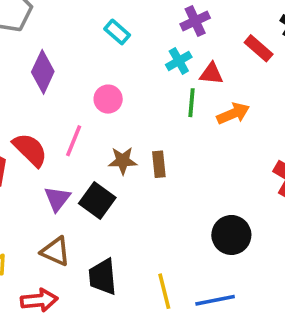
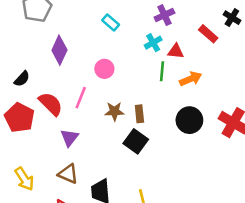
black square: (97, 201) -> (136, 141), moved
black circle: (231, 235) -> (189, 120), moved

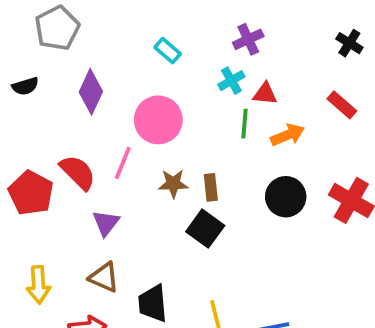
red rectangle: (208, 34) -> (342, 105), moved
pink circle: (104, 69) -> (158, 120), size x1.6
black semicircle: (22, 79) -> (25, 86), moved, turned 30
yellow arrow: (24, 179) -> (38, 285), turned 30

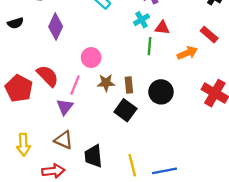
pink circle: (158, 120) -> (91, 58), moved, size x0.7
orange arrow: (288, 135) -> (187, 53), moved
pink line: (123, 163) -> (75, 85), moved
black circle: (286, 197) -> (161, 92), moved

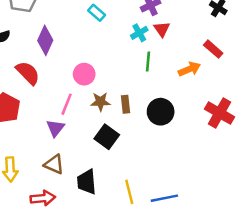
red triangle: (162, 28) -> (162, 29), moved, turned 49
red semicircle: (48, 76) -> (28, 73), moved
black square: (125, 110) -> (107, 137), moved

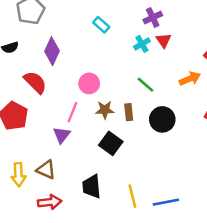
green line: (148, 62) -> (146, 85), moved, turned -54
brown triangle: (54, 164) -> (46, 170), moved

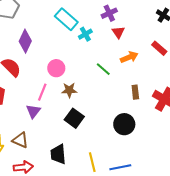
cyan rectangle: (101, 25) -> (66, 19), size x1.6
cyan cross: (142, 44) -> (85, 34), moved
orange arrow: (190, 79) -> (129, 57), moved
brown rectangle: (129, 112) -> (135, 92), moved
black circle: (162, 119) -> (124, 124), moved

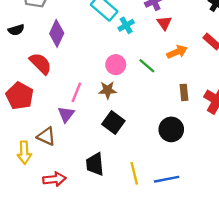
pink circle: (56, 68) -> (116, 65), moved
brown triangle: (20, 140) -> (46, 136), moved

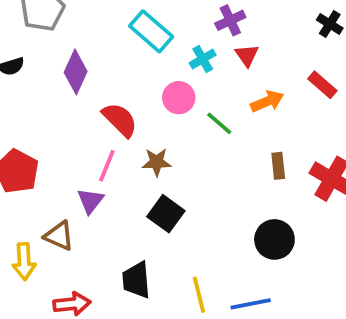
cyan cross: (126, 25) -> (203, 59), moved
red semicircle: (41, 63) -> (120, 120), moved
pink circle: (116, 65) -> (179, 98), moved
black circle: (171, 129) -> (274, 239), moved

